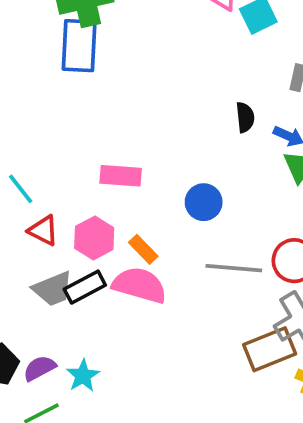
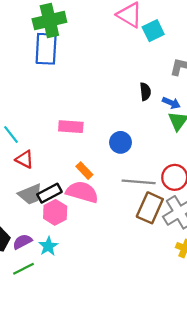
pink hexagon: (94, 238) -> (55, 212), moved
brown rectangle: (270, 349) -> (150, 208), moved, turned -44

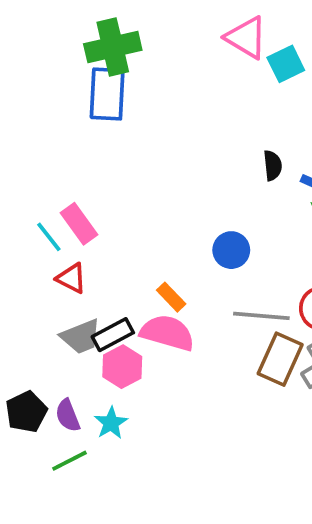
pink rectangle: (71, 127) -> (79, 224), moved, turned 50
purple semicircle: (22, 242) -> (68, 416), turned -84

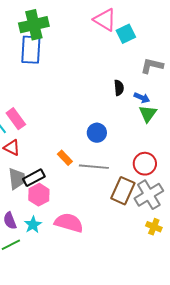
gray line: (261, 316) -> (94, 167), moved
pink semicircle: (167, 333) -> (69, 223), moved
gray trapezoid: (81, 337) -> (17, 179), turned -75

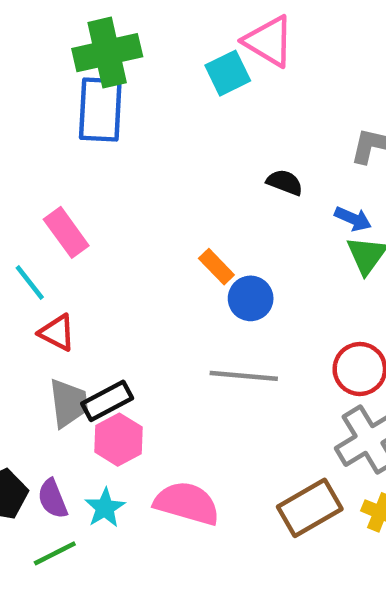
cyan square: (126, 34) -> (228, 73), moved
black semicircle: (119, 88) -> (285, 182), moved, turned -63
pink rectangle: (16, 119) -> (66, 232), moved
orange rectangle: (65, 158) -> (216, 267), moved
brown rectangle: (123, 191) -> (310, 508), moved, turned 36

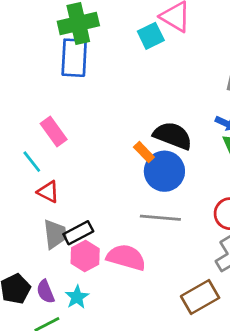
black semicircle: (285, 182) -> (173, 136), moved, size x1.8
blue circle: (251, 298) -> (164, 171), size x1.5
pink semicircle: (187, 503) -> (126, 257), moved

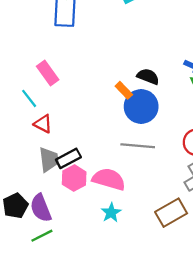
black semicircle: (173, 136) -> (148, 76), size x0.7
purple semicircle: (45, 292) -> (41, 208), size x1.4
cyan star: (77, 297) -> (111, 213), moved

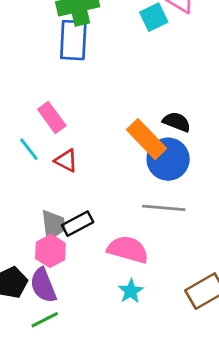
orange rectangle: (124, 90) -> (147, 139), size x1.8
red triangle: (43, 124) -> (66, 161), moved
pink hexagon: (74, 178) -> (50, 251), moved

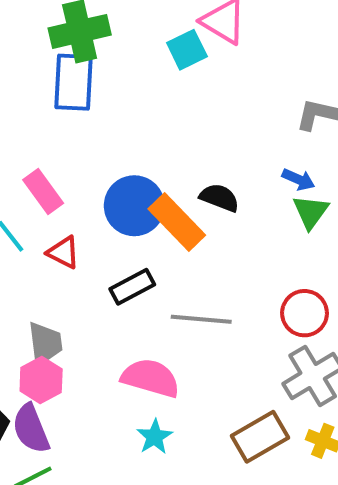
blue circle: (168, 159) -> (134, 206), moved
black rectangle: (78, 224) -> (132, 287), moved

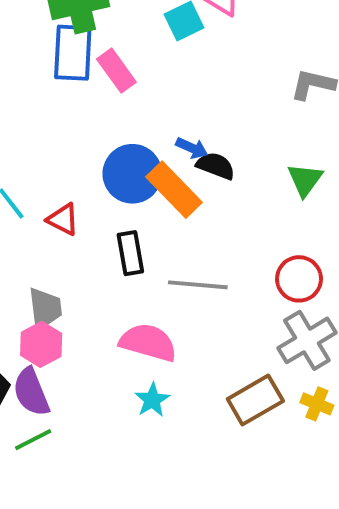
blue arrow: (298, 179) -> (192, 148), moved
pink rectangle: (43, 192) -> (116, 71), moved
black rectangle: (132, 287) -> (130, 253), turned -72

